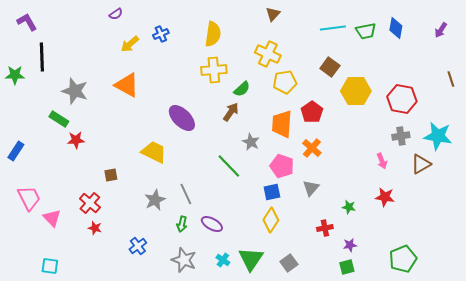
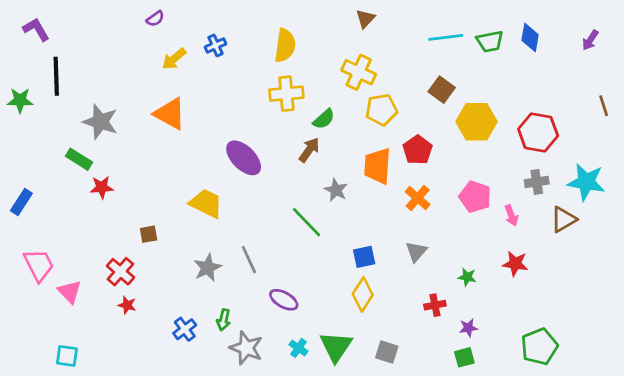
pink pentagon: (282, 166) -> (475, 197), moved
green arrow: (182, 224) -> (224, 320), moved
gray square: (289, 263) -> (387, 352), turned -36

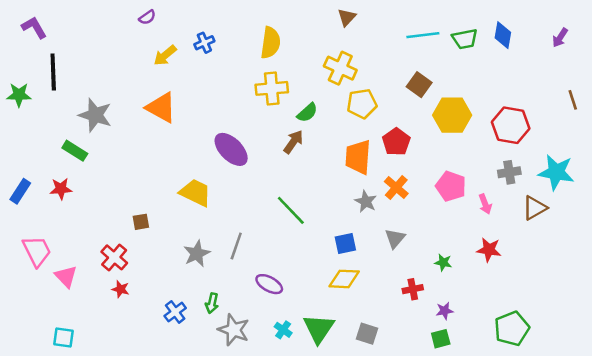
red star: (102, 187) -> (61, 189), moved
gray star: (336, 190) -> (366, 202), moved
gray line: (249, 260) -> (236, 246), turned 44
yellow diamond: (363, 294) -> (344, 279), turned 60

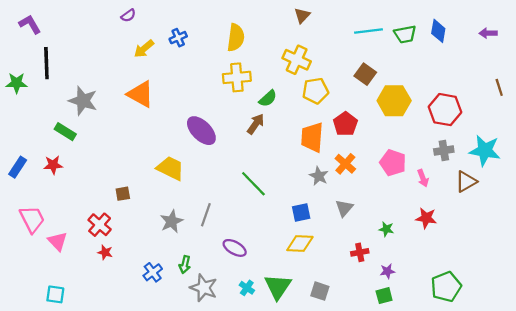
purple arrow: (560, 38) -> (488, 33), turned 56

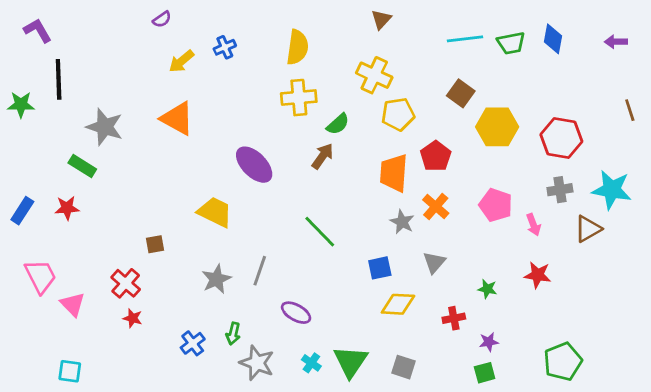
yellow diamond: (300, 244) -> (398, 304), moved

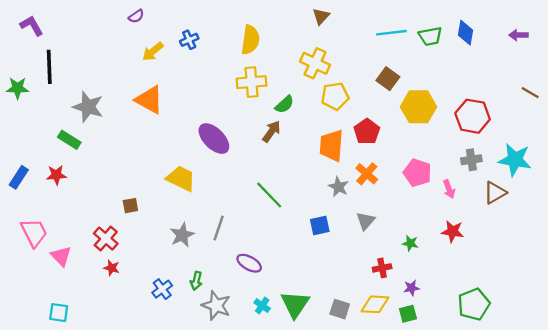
brown line: (630, 110) -> (530, 93), turned -42
yellow diamond: (398, 304) -> (375, 304), moved

